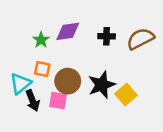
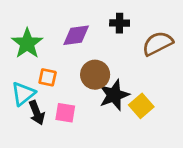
black cross: (107, 36) -> (120, 23), moved
green star: (41, 40) -> (27, 43), moved, size x1.6
brown circle: (68, 81) -> (95, 75), moved

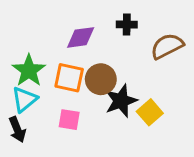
green star: (27, 43) -> (29, 71), moved
orange square: (48, 77) -> (69, 78), moved, size x1.5
black arrow: (37, 113) -> (17, 130), moved

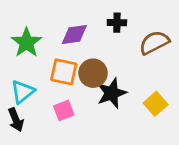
green star: (29, 71) -> (26, 43), moved
yellow square: (150, 112) -> (156, 104), moved
pink square: (69, 120) -> (64, 110), turned -30

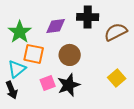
black cross: (117, 23) -> (88, 17), size x1.5
orange square: (64, 72) -> (34, 54), moved
black star: (112, 93) -> (69, 85), moved

